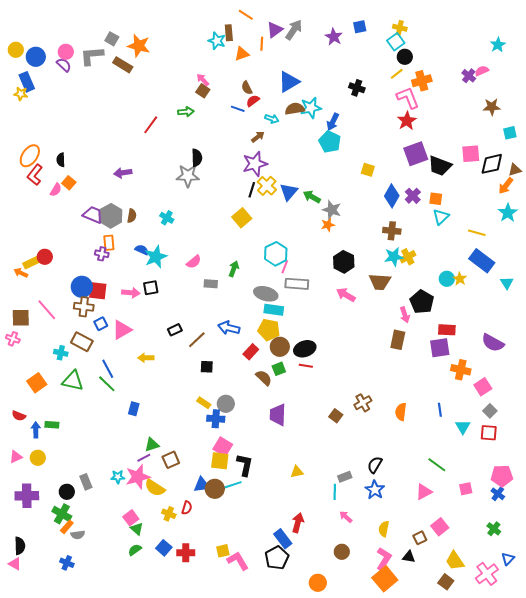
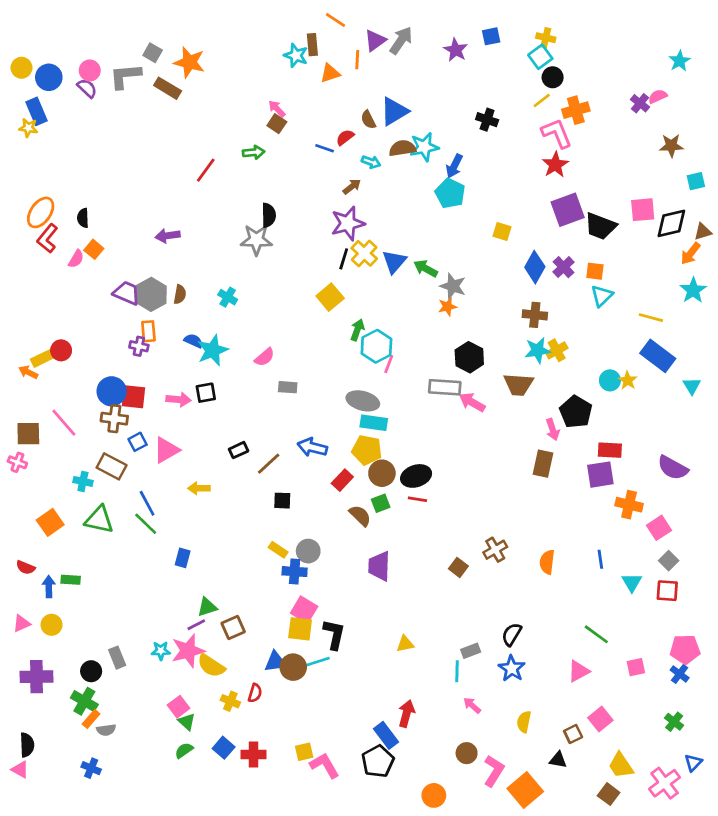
brown semicircle: (247, 88) -> (368, 120), moved
green arrow: (234, 269) -> (357, 330), moved
gray rectangle: (297, 284) -> (445, 387), moved
pink L-shape: (384, 559) -> (494, 771), moved

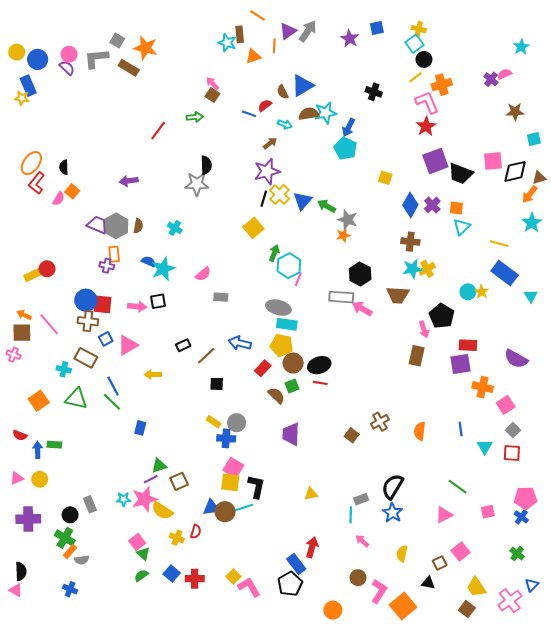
orange arrow: (28, 372) -> (24, 315), moved
black semicircle: (512, 634) -> (393, 487), size x1.4
yellow square: (304, 752) -> (233, 577), turned -32

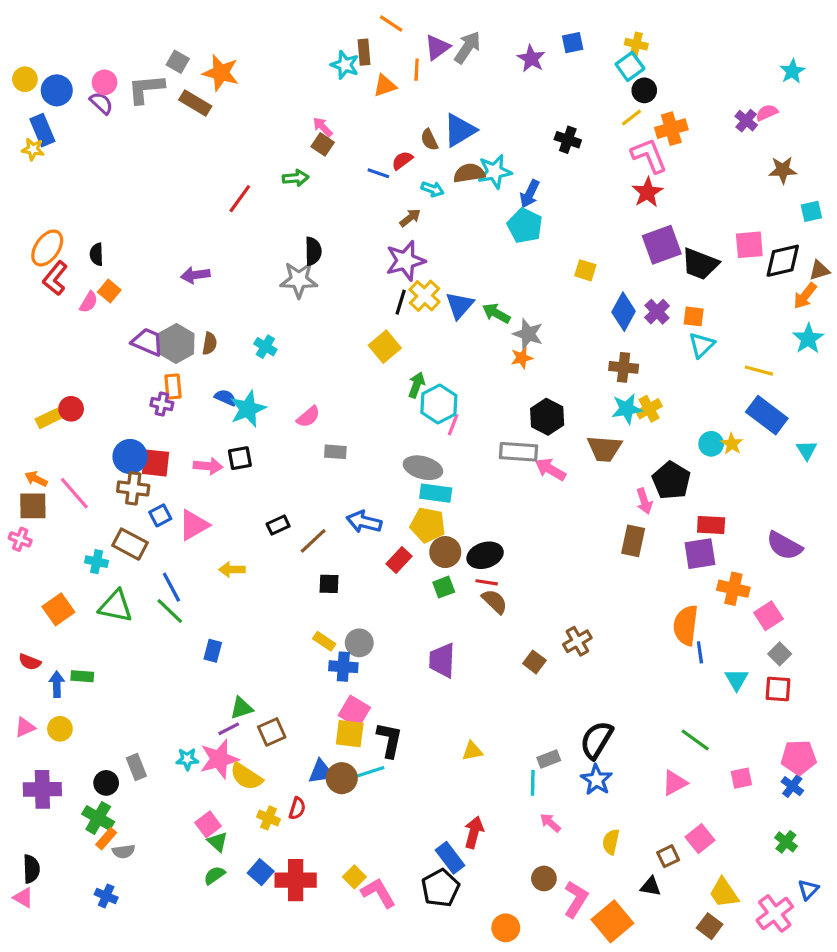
brown semicircle: (276, 395) -> (495, 601), moved
orange semicircle: (420, 431) -> (686, 625), moved, size x1.4
red cross: (195, 579) -> (296, 880), size x1.4

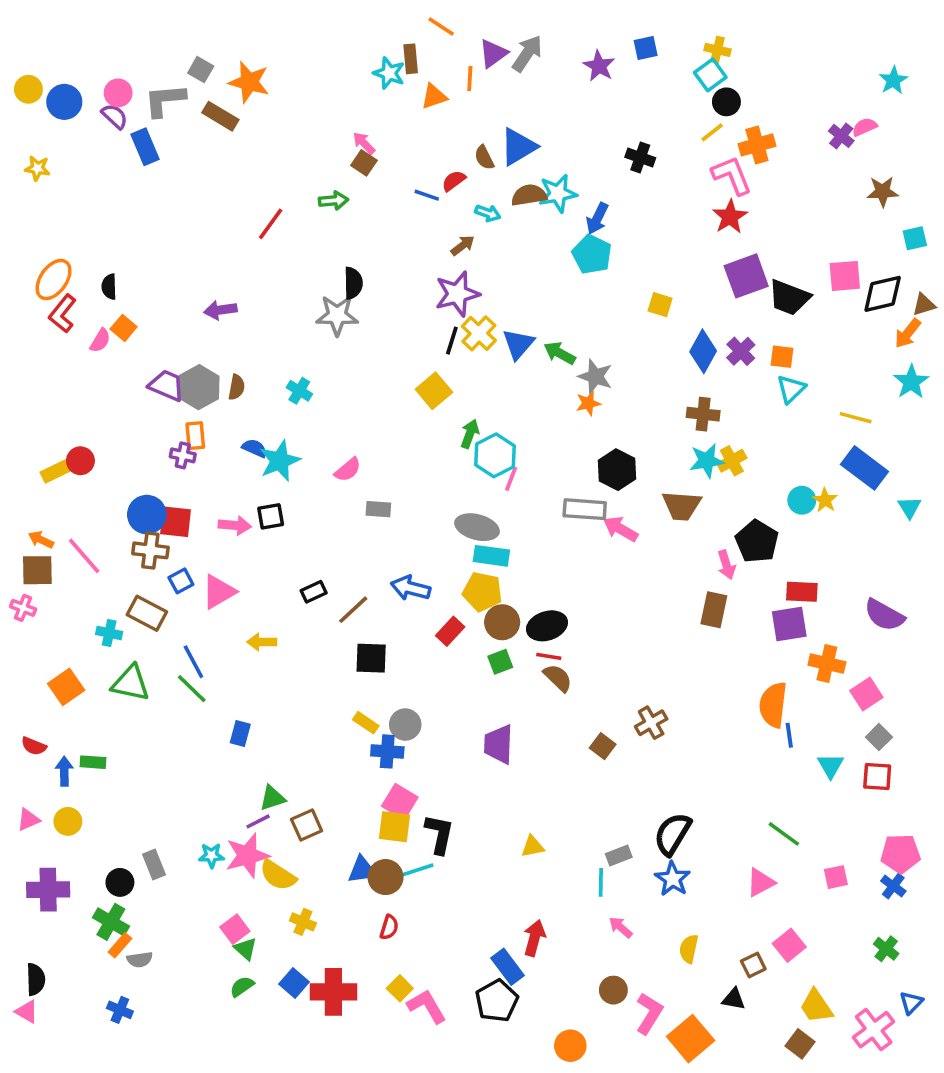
blue rectangle: (42, 130) -> (145, 147), moved
black square: (329, 584) -> (371, 658), size x1.4
red semicircle: (297, 808) -> (389, 927), moved

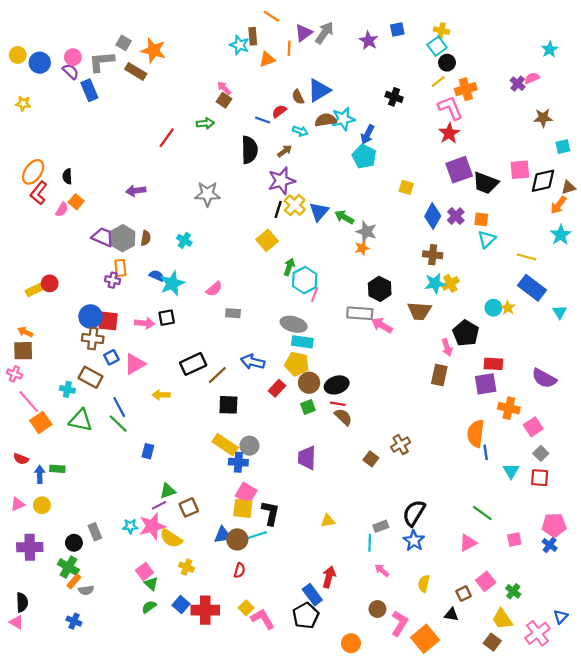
black semicircle: (353, 283) -> (249, 150), moved, size x1.4
pink line: (84, 556) -> (29, 401), moved
black rectangle: (314, 592) -> (193, 364), size x1.6
yellow rectangle: (366, 723) -> (225, 445), size x1.6
green cross: (886, 949) -> (513, 591), moved

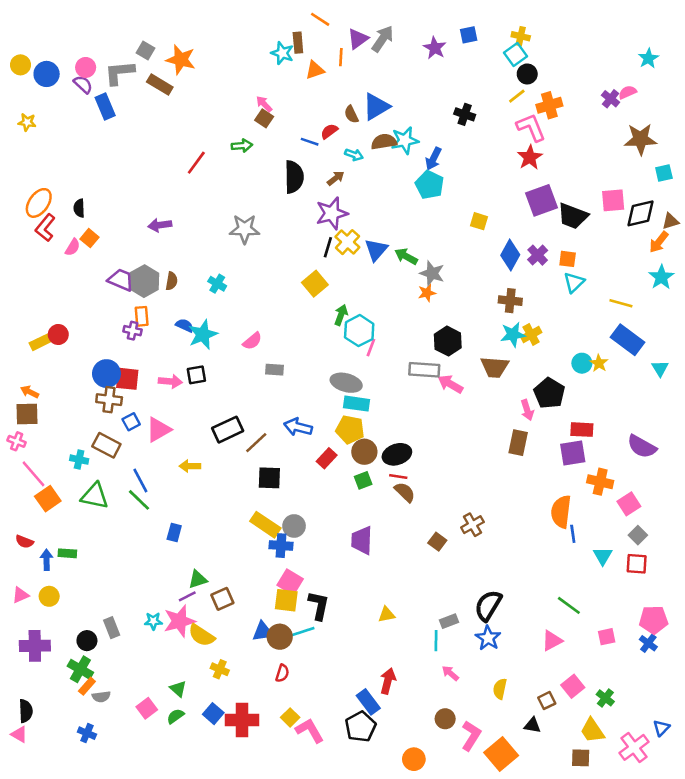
brown star: (543, 118) -> (641, 139), size x1.4
pink square: (145, 571) -> (147, 708), moved
brown square: (492, 642) -> (581, 758), turned -35

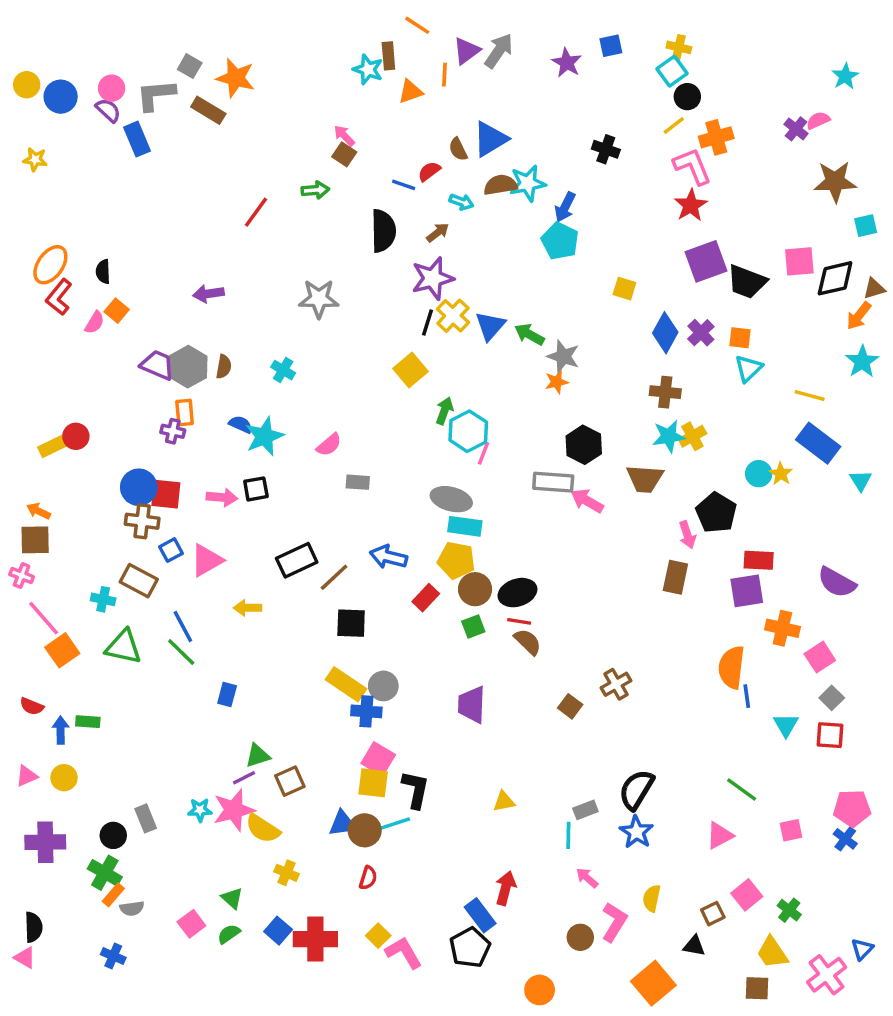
pink L-shape: (471, 736) -> (614, 922), moved

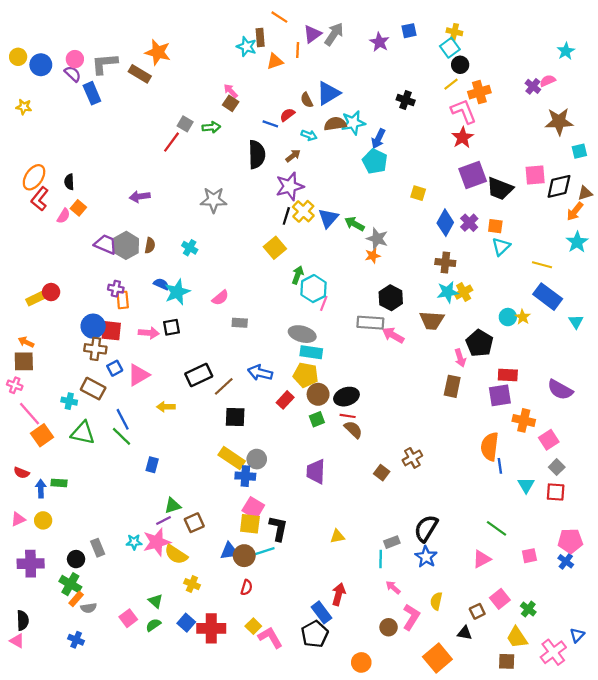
gray square: (190, 66) -> (185, 124), moved
orange rectangle: (185, 413) -> (123, 300), moved

